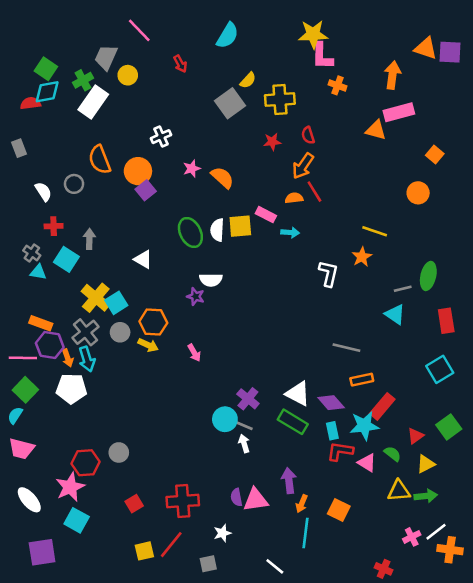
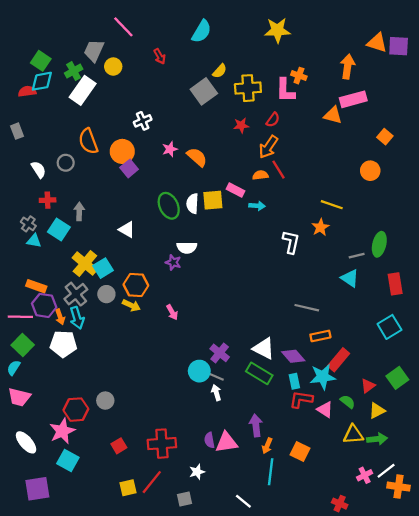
pink L-shape: (322, 56) -> (285, 90), moved
red semicircle: (308, 135) -> (273, 120), turned -126

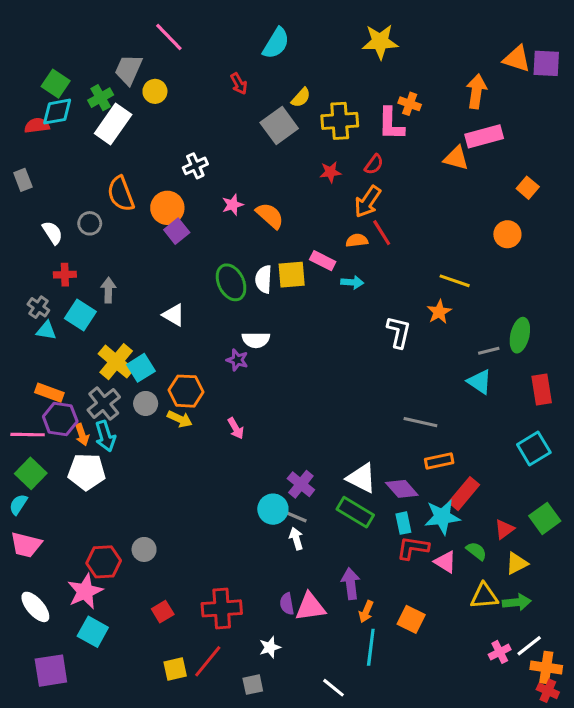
red arrow: (160, 56) -> (239, 84), moved
red cross: (340, 504) -> (548, 691), moved

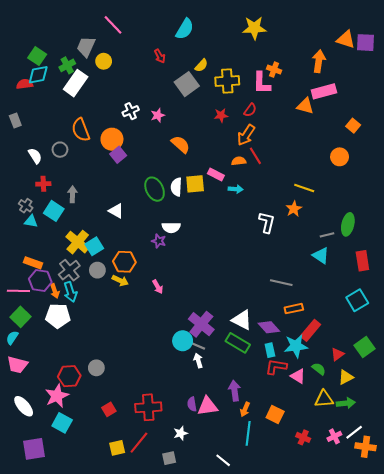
pink star: (233, 205) -> (158, 115), moved
purple cross: (301, 484) -> (201, 324), size x1.4
red cross: (548, 691) -> (303, 437), moved

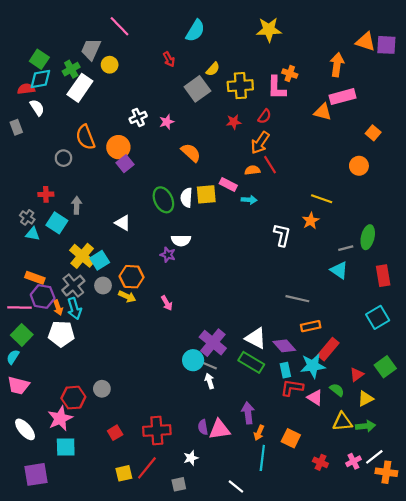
white semicircle: (35, 156) -> (37, 108), moved
cyan square: (62, 423) -> (66, 447), turned -30

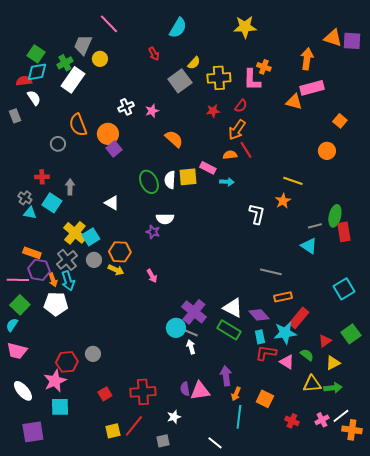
red rectangle: (383, 276) -> (344, 232), moved

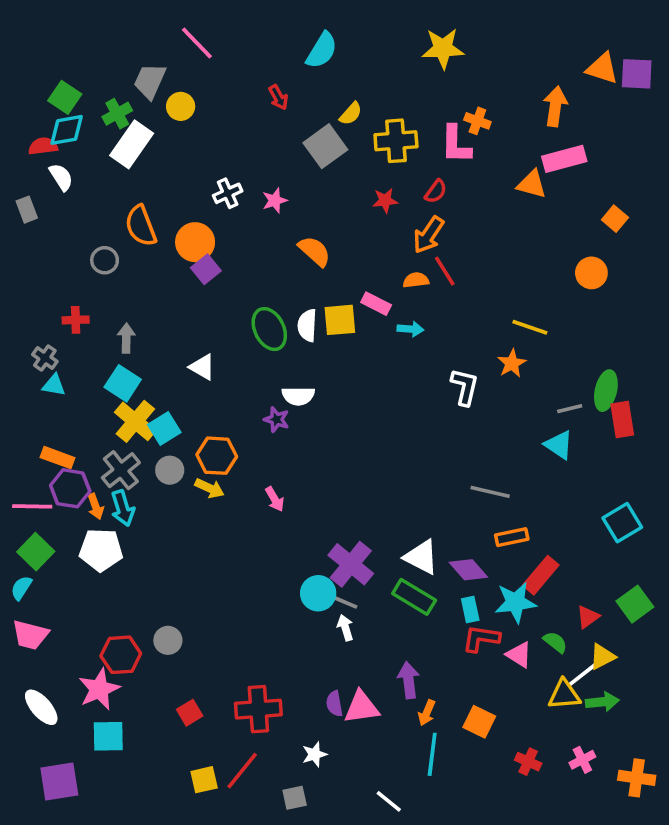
cyan square: (52, 203) -> (123, 383), moved
white line: (341, 416) -> (582, 675), moved

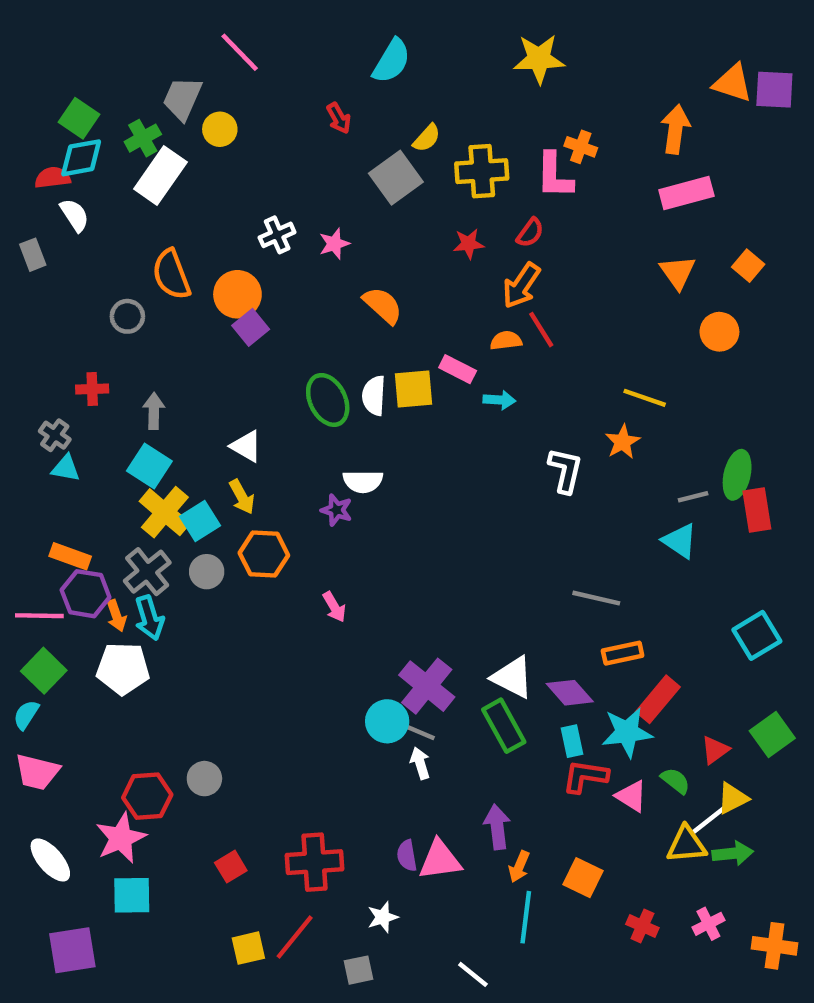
orange triangle: (532, 184) -> (678, 272), moved, turned 40
yellow arrow: (210, 488) -> (242, 497), moved, turned 36
green rectangle: (414, 597) -> (504, 726), turned 30

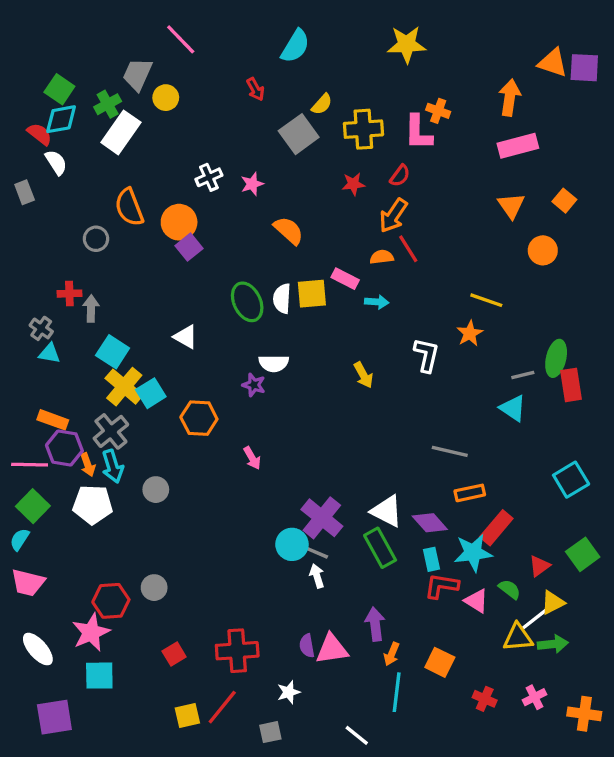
red semicircle: (53, 178) -> (40, 134), turned 45
gray arrow: (154, 411) -> (91, 309), moved
yellow arrow: (242, 497) -> (363, 375), moved
gray circle: (207, 572) -> (156, 490), moved

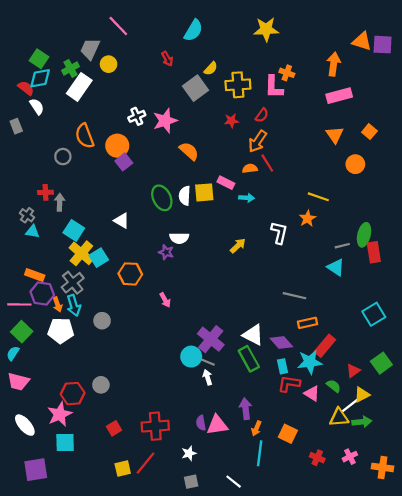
pink star: (252, 184) -> (165, 121), size x1.6
yellow arrow: (363, 375) -> (238, 246), turned -105
gray square: (270, 732) -> (191, 482), moved

